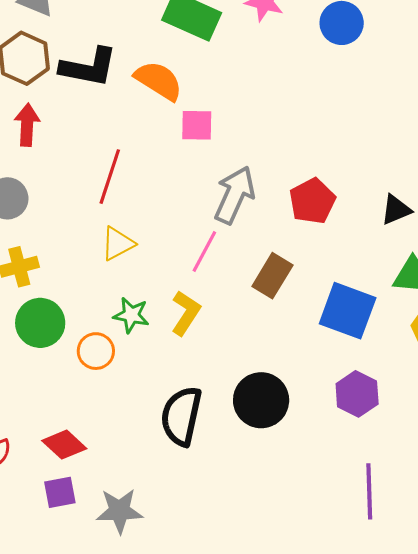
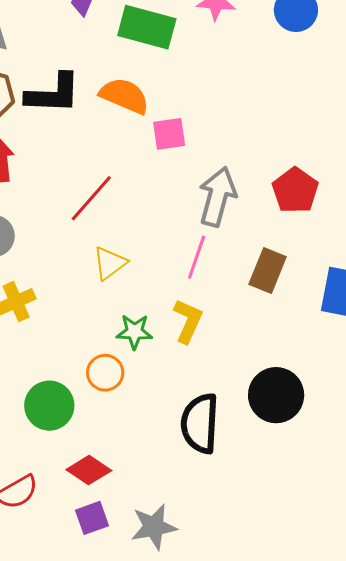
red line: (110, 177) -> (91, 198), turned 32
green circle: (40, 323) -> (49, 406), moved

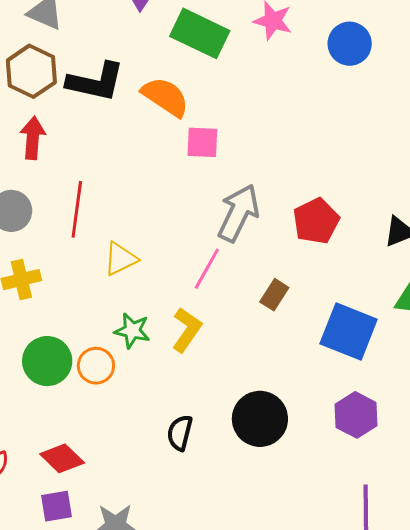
red line: (91, 198) -> (77, 209), moved, turned -44
brown rectangle: (268, 270) -> (274, 295), size x0.7
green circle: (49, 406) -> (47, 361), moved
black semicircle: (200, 423) -> (180, 433), size x0.6

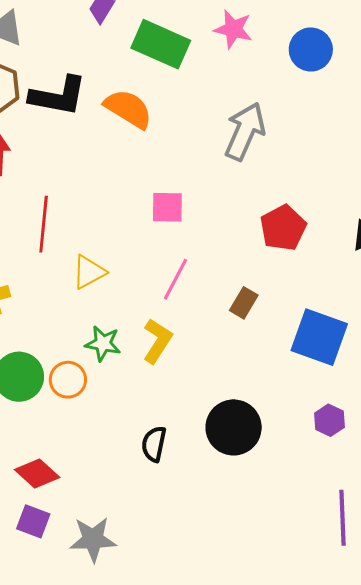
pink square: (202, 142) -> (167, 207), moved
gray arrow: (238, 213) -> (245, 131), moved
purple hexagon: (356, 415) -> (329, 420), size x0.7
purple square: (57, 506) -> (33, 521), turned 32

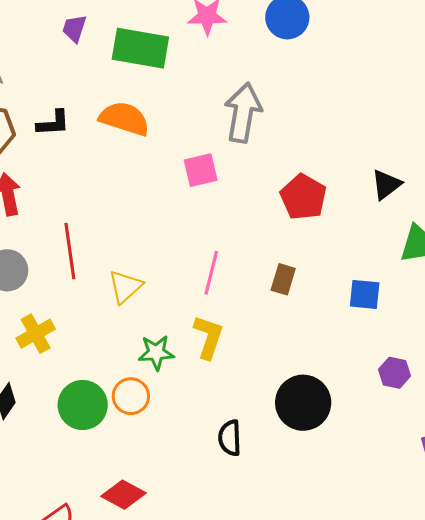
black L-shape: (58, 96) -> (53, 123), size x0.6
pink square: (167, 207) -> (201, 170), moved
blue square: (319, 337) -> (365, 294), size x0.6

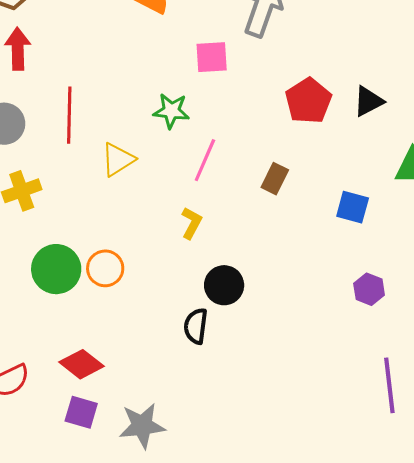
black triangle: (386, 185) -> (368, 101), moved
yellow L-shape: (208, 337) -> (191, 223), size x0.7
green star: (156, 353) -> (171, 111), moved
black circle: (303, 403) -> (224, 285), moved, size x0.7

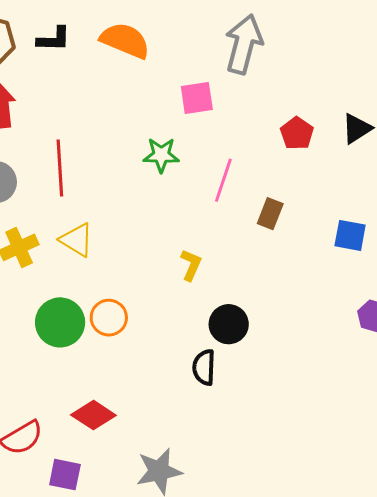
red pentagon: (308, 101) -> (297, 133), size x0.7
yellow triangle: (118, 159) -> (77, 240), moved, turned -51
pink line: (205, 160) -> (223, 180), moved
purple square: (81, 412) -> (65, 475), moved

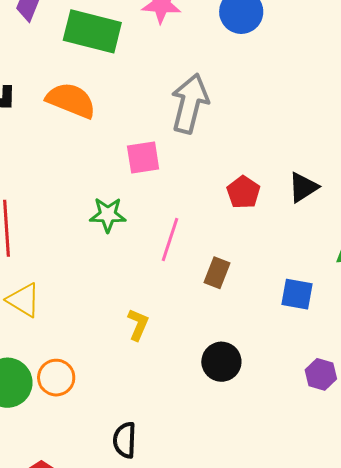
black circle: (229, 324) -> (221, 362), moved
black semicircle: (204, 367) -> (125, 440), moved

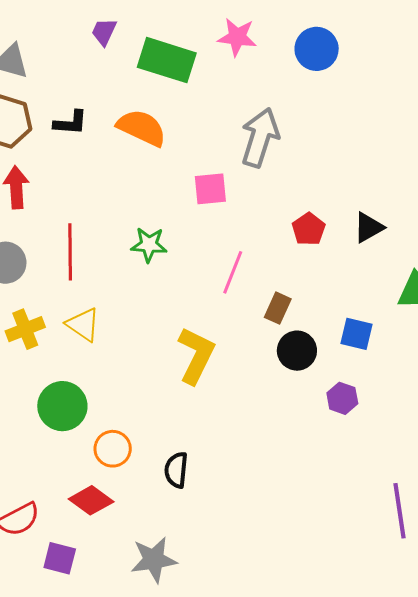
green star: (108, 215) -> (149, 245), moved
yellow L-shape: (138, 325) -> (196, 355), size x1.8
black circle: (221, 362) -> (297, 351), moved
purple hexagon: (321, 374) -> (342, 398), moved
orange circle: (56, 378) -> (113, 449), moved

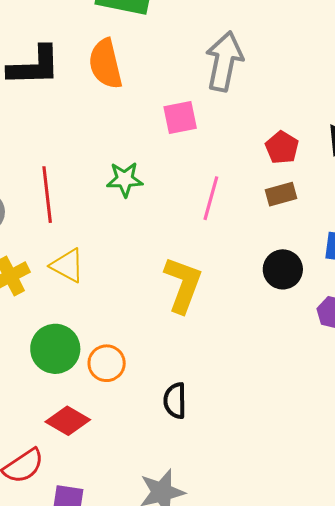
black L-shape: (70, 123) -> (34, 66), size x1.6
orange semicircle: (142, 128) -> (105, 64), turned -123
brown rectangle: (278, 308) -> (281, 194), moved, turned 56
orange circle: (113, 449) -> (107, 363), moved
red diamond: (91, 500) -> (68, 421), moved

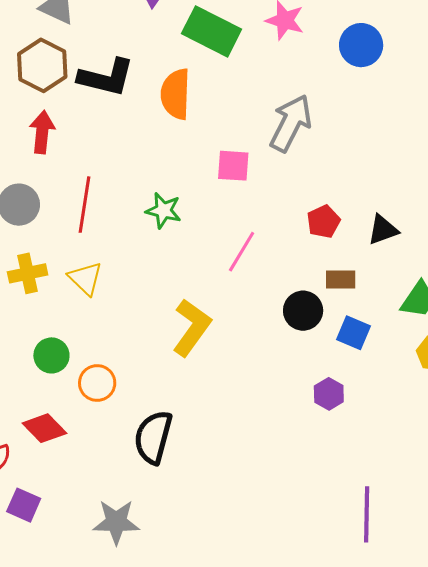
brown rectangle: (281, 194) -> (341, 279), moved
black circle: (283, 269) -> (303, 311), moved
green circle: (55, 349) -> (51, 355), size x0.7
black semicircle: (175, 401) -> (153, 437), size x1.5

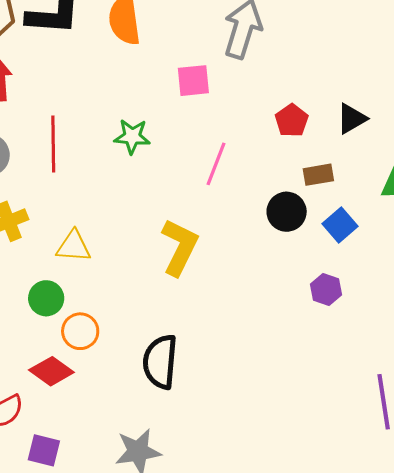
yellow triangle: (85, 278) -> (74, 246), moved, turned -30
blue square: (353, 333) -> (340, 225), turned 36
orange circle: (97, 383) -> (80, 331), moved

